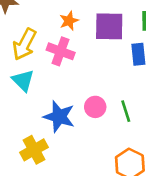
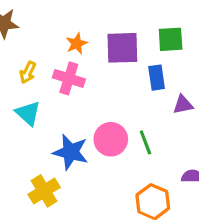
yellow arrow: (24, 44) -> (28, 72), size x0.6
pink circle: (95, 107) -> (111, 139), size x1.4

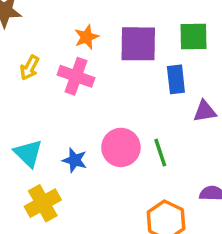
cyan triangle: (28, 113) -> (28, 153), moved
blue star: (71, 152) -> (75, 160), size x0.6

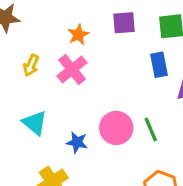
purple square: (138, 44) -> (124, 23), moved, size x0.7
pink cross: (76, 76) -> (72, 69), turned 36
cyan triangle: (28, 153) -> (35, 123), moved

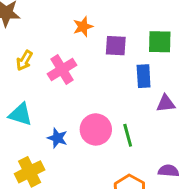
purple square: (124, 23) -> (116, 46), moved
orange star: (78, 35) -> (83, 27), moved
cyan triangle: (35, 123) -> (20, 114), turned -30

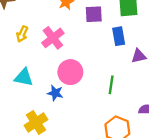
pink circle: (96, 129) -> (70, 72), moved
green line: (128, 135) -> (111, 85), turned 30

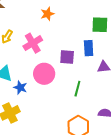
purple square: (94, 14) -> (67, 57), moved
blue star: (55, 93) -> (20, 87), moved

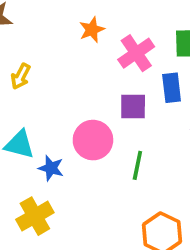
pink cross: (33, 43) -> (136, 53), moved
green line: (77, 89) -> (137, 165), moved

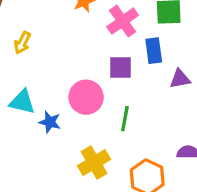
yellow cross: (35, 216) -> (94, 163), moved

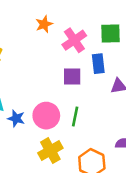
pink circle: (86, 97) -> (46, 116), moved

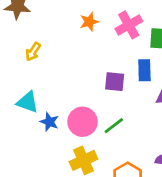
pink cross: (74, 40) -> (129, 25), moved
green line: (75, 117) -> (114, 126), turned 36

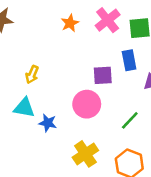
yellow arrow: (33, 52) -> (32, 74), moved
pink circle: (82, 122) -> (87, 104), moved
green line: (114, 126) -> (130, 120), moved

